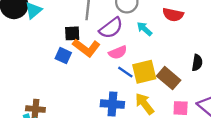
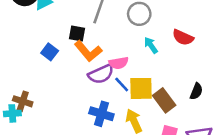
purple semicircle: (111, 28) -> (101, 74), moved
blue square: (63, 56) -> (50, 52), moved

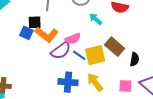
blue square: (50, 52) -> (26, 33), moved
black semicircle: (196, 91) -> (135, 59), moved
brown rectangle: (164, 100) -> (115, 47), moved

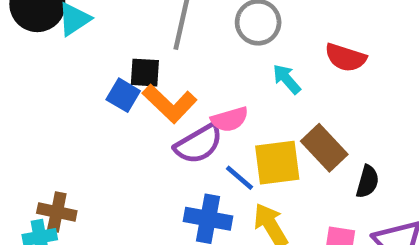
blue line: (79, 55) -> (240, 178), moved

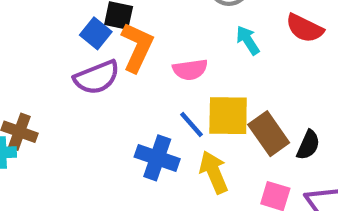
orange L-shape: (170, 104) -> (137, 47), turned -117
purple semicircle: (199, 144) -> (97, 77), moved
brown rectangle: (324, 148) -> (269, 134), moved

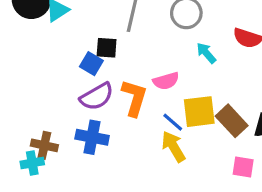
orange L-shape: (137, 47) -> (134, 98), moved
blue cross: (157, 158) -> (92, 137), moved
yellow arrow: (214, 172) -> (173, 147), moved

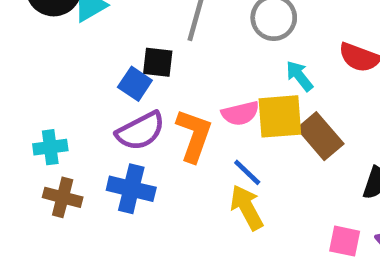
yellow square: (199, 112) -> (280, 116), moved
brown rectangle: (232, 121) -> (320, 136), moved
cyan cross: (32, 163) -> (50, 147), moved

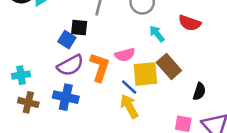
yellow square: (280, 116) -> (145, 74), moved

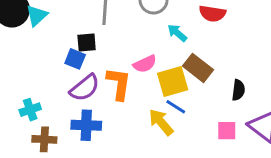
blue line: (129, 87) -> (176, 107), moved

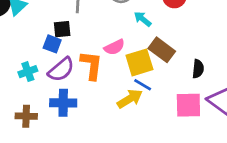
cyan cross: (30, 110) -> (28, 72), moved
yellow arrow: (161, 122) -> (130, 99), turned 100
pink square: (227, 131) -> (188, 105), size x1.5

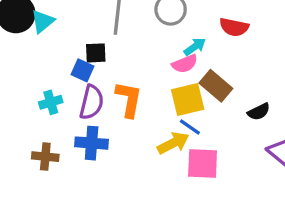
cyan arrow: (143, 19) -> (195, 47), turned 102
pink semicircle: (114, 47) -> (185, 64), moved
black semicircle: (198, 69) -> (259, 112), turned 54
purple semicircle: (61, 70) -> (92, 102), turned -40
pink square: (188, 105) -> (203, 164), moved

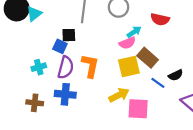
blue line: (190, 127) -> (158, 83), moved

